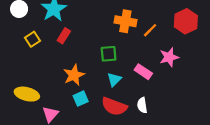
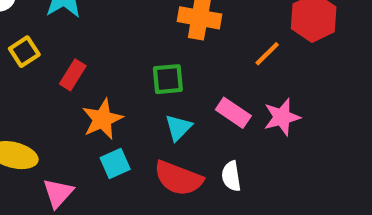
orange line: (150, 30) -> (267, 54), moved
red rectangle: (64, 36) -> (73, 75), moved
pink star: (169, 57) -> (282, 117), moved

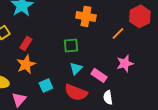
pink rectangle: (233, 113) -> (99, 75), moved
orange star: (102, 119) -> (26, 64), moved
white semicircle: (231, 176) -> (108, 97), moved

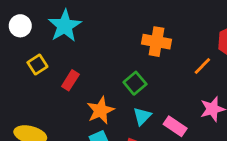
green square: (71, 45) -> (135, 83), turned -35
orange star: (26, 64) -> (101, 110), moved

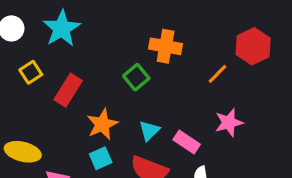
red rectangle: (70, 80) -> (68, 90), size x1.4
green square: (135, 83) -> (136, 77), moved

